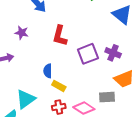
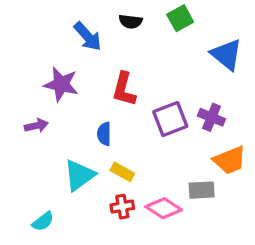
purple star: (22, 33) -> (61, 84), size x1.5
blue semicircle: (48, 71) -> (104, 134), moved
cyan triangle: (26, 99) -> (79, 175), moved

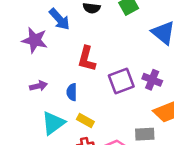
purple star: (61, 84) -> (35, 40), moved
purple arrow: (36, 126) -> (38, 86), moved

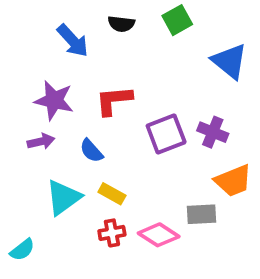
purple star: (35, 40) -> (54, 100), moved
red L-shape: (87, 59) -> (114, 100), turned 70
blue semicircle: (72, 92) -> (91, 151), turned -42

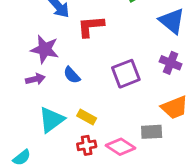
red L-shape: (114, 100) -> (91, 26), moved
purple cross: (213, 132) -> (171, 63), moved
blue semicircle: (91, 151) -> (72, 75), moved

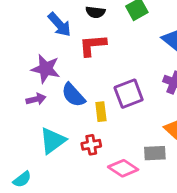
blue semicircle: (72, 75) -> (73, 95), size x1.4
yellow rectangle: (87, 117) -> (101, 112), moved, turned 54
red cross: (87, 145) -> (91, 145), moved

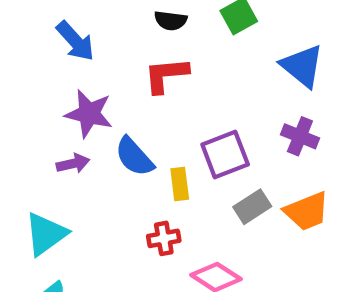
blue arrow: (59, 25) -> (75, 41), moved
cyan triangle: (53, 141) -> (46, 234), moved
gray rectangle: (155, 153) -> (252, 207), moved, turned -30

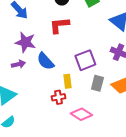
yellow rectangle: (180, 184) -> (67, 81), moved
gray rectangle: (252, 207) -> (97, 83), turned -42

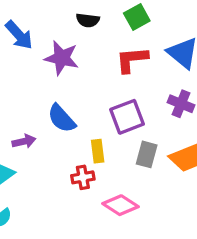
red L-shape: (59, 25) -> (132, 60), moved
purple star: (25, 42) -> (62, 58), moved
purple arrow: (18, 64) -> (24, 141), moved

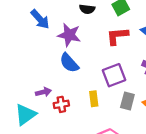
blue semicircle: (62, 118) -> (69, 63), moved
red cross: (83, 177) -> (61, 104), moved

